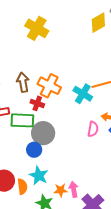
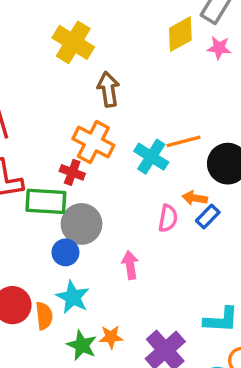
brown arrow: (23, 82) -> (108, 89), moved
pink arrow: (74, 189) -> (130, 265), moved
orange star: (61, 190) -> (111, 337), moved

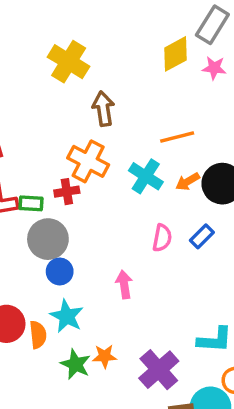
orange line: (183, 141) -> (177, 137), moved
red cross: (72, 172) -> (67, 192), turned -30
orange arrow: (195, 198) -> (188, 182), moved, turned -40
green rectangle: (46, 201) -> (31, 203), moved, size x0.6
gray circle: (82, 224) -> (48, 239), moved

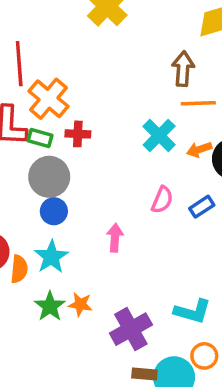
brown arrow: (103, 109) -> (183, 69), moved
orange cross: (88, 161) -> (49, 99), moved

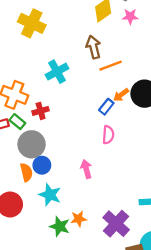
cyan cross: (159, 136) -> (57, 72), moved, turned 35
green rectangle: (40, 138) -> (17, 122), turned 42
blue rectangle: (202, 207) -> (106, 107), moved
orange semicircle: (19, 269) -> (26, 172), moved

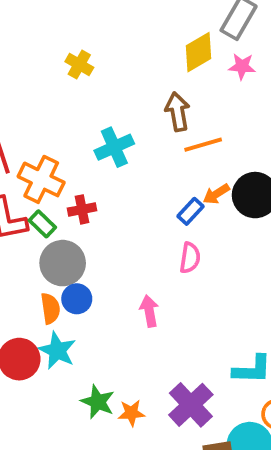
yellow cross: (32, 23) -> (79, 64), size x0.6
cyan star: (50, 195) -> (57, 351), moved
orange star: (79, 219) -> (131, 413), moved

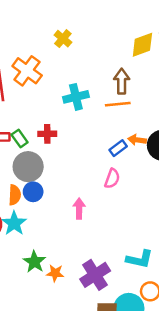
orange line: (203, 145) -> (118, 104), moved
orange cross: (41, 179) -> (27, 71), moved
orange arrow: (216, 194) -> (137, 140), turned 30

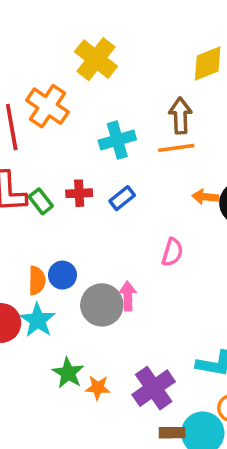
yellow cross: (63, 39) -> (96, 59), size x1.6
blue rectangle: (118, 148) -> (122, 198), moved
gray circle: (28, 167) -> (102, 305), moved

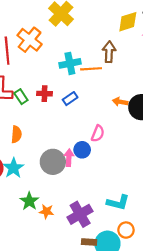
orange line: (176, 148) -> (91, 69), moved
blue circle: (62, 275) -> (82, 150), moved
orange semicircle: (37, 280) -> (16, 134), moved

